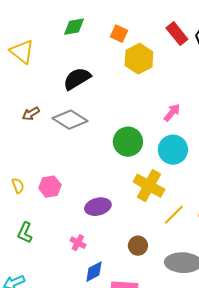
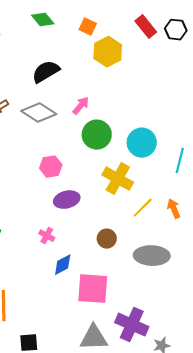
green diamond: (74, 27) -> (43, 20), turned 60
pink arrow: (172, 113) -> (81, 106), moved
pink hexagon: (50, 187) -> (51, 167), moved

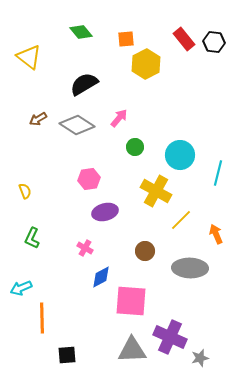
orange square: (88, 27) -> (126, 39), turned -30
green circle: (97, 135) -> (135, 147), size x0.6
orange arrow: (174, 209) -> (216, 234), moved

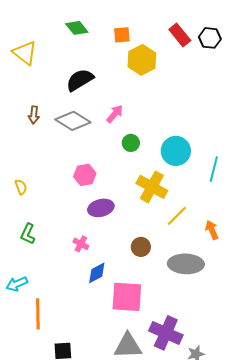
brown arrow: (38, 119) -> (34, 115), turned -54

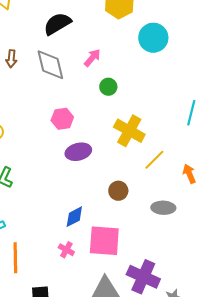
gray diamond: (73, 121) -> (50, 65), turned 44
cyan circle: (176, 151) -> (153, 38), moved
pink cross: (81, 244) -> (66, 250), moved
gray ellipse: (186, 264) -> (163, 208), size x0.7

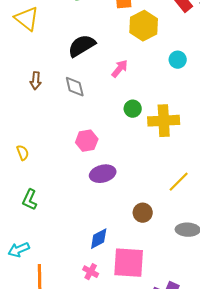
cyan circle: (153, 38) -> (178, 60), size x0.6
pink arrow: (92, 58) -> (120, 69), moved
gray diamond: (50, 65) -> (75, 87), size x0.7
yellow cross: (129, 131) -> (164, 121), moved, turned -32

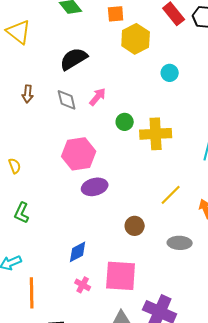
pink arrow: (120, 69) -> (98, 97), moved
pink hexagon: (87, 141) -> (79, 154), size x1.5
blue diamond: (99, 239) -> (78, 252), moved

